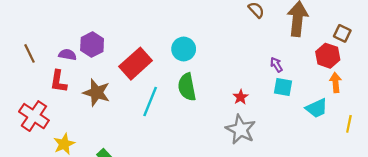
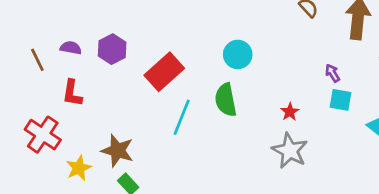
cyan circle: (184, 49) -> (238, 54), moved
purple semicircle: (67, 55) -> (71, 48), moved
brown star: (96, 93) -> (118, 151), moved

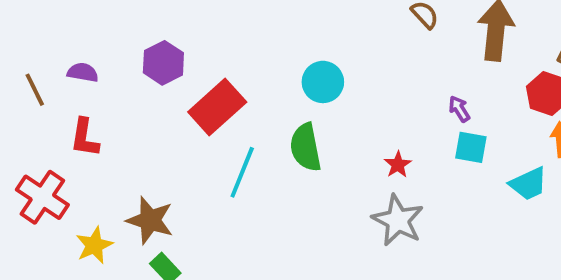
purple hexagon: (112, 49) -> (163, 63), moved

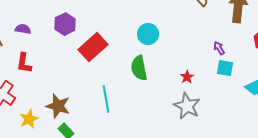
cyan line: (242, 172) -> (106, 99), moved, turned -32

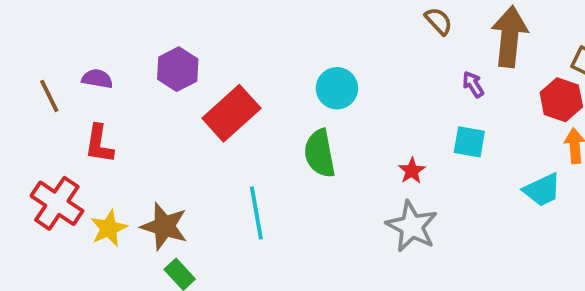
purple arrow: (219, 48) -> (473, 84), moved
cyan square: (225, 68) -> (469, 142), moved
yellow star: (29, 119) -> (109, 228), moved

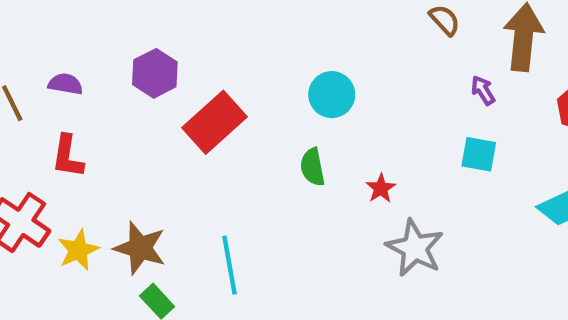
green semicircle: (320, 153) -> (313, 167), size x0.7
red star: (412, 171) -> (381, 188), moved
cyan line: (256, 213) -> (229, 265), moved

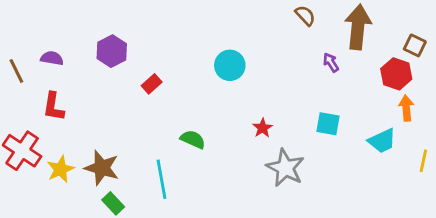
red rectangle: (215, 122) -> (152, 84), size x0.5
cyan square: (479, 154) -> (328, 124), moved
green semicircle: (313, 167) -> (193, 139), moved, turned 125

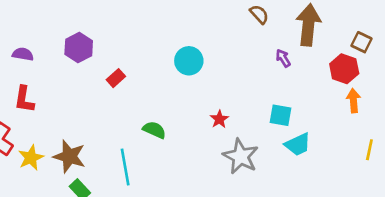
cyan trapezoid: (382, 141) -> (298, 144), moved

